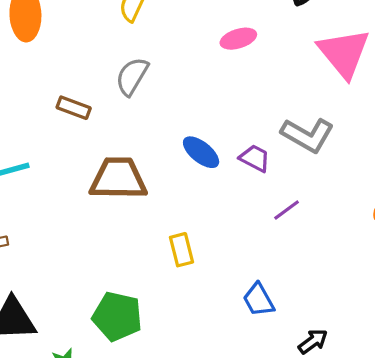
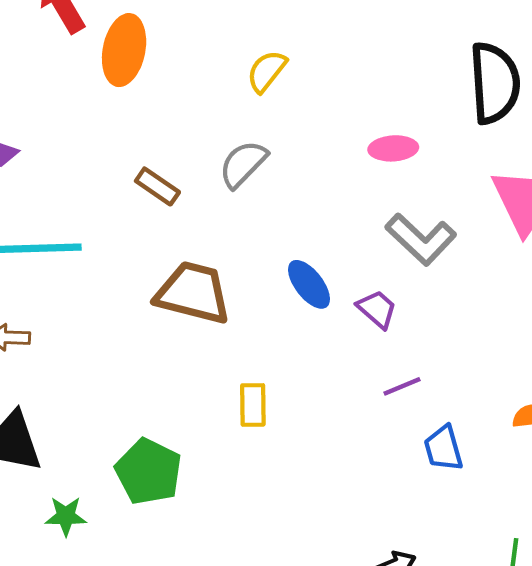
gray L-shape: (308, 135) -> (421, 239), moved
blue trapezoid: (259, 300) -> (443, 448), moved

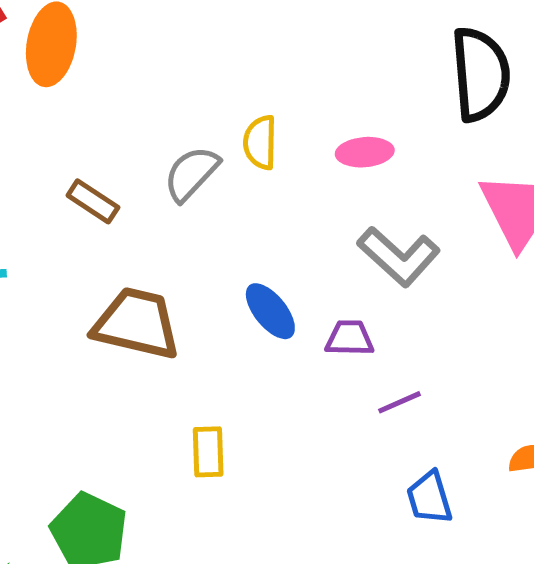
yellow semicircle: (267, 71) -> (260, 142), moved, turned -36
purple trapezoid: (377, 309) -> (350, 338), turned -39
purple line: (402, 386) -> (400, 402), moved

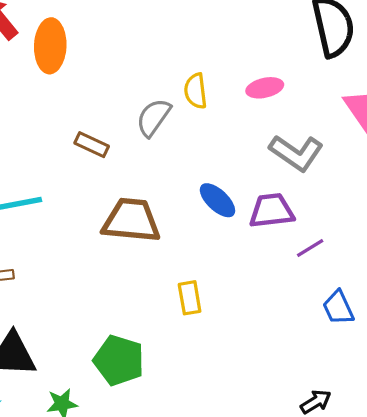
purple trapezoid: (350, 338) -> (272, 211), size x1.4

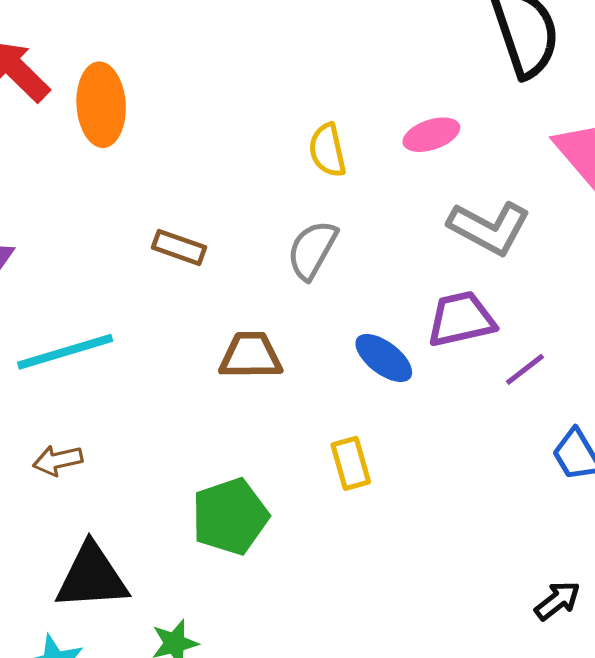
gray semicircle: (153, 117) -> (312, 250), moved
blue ellipse: (217, 200) -> (384, 358), moved
brown trapezoid: (131, 220) -> (251, 356), size x0.7
green pentagon: (119, 360) -> (230, 516), moved, turned -30

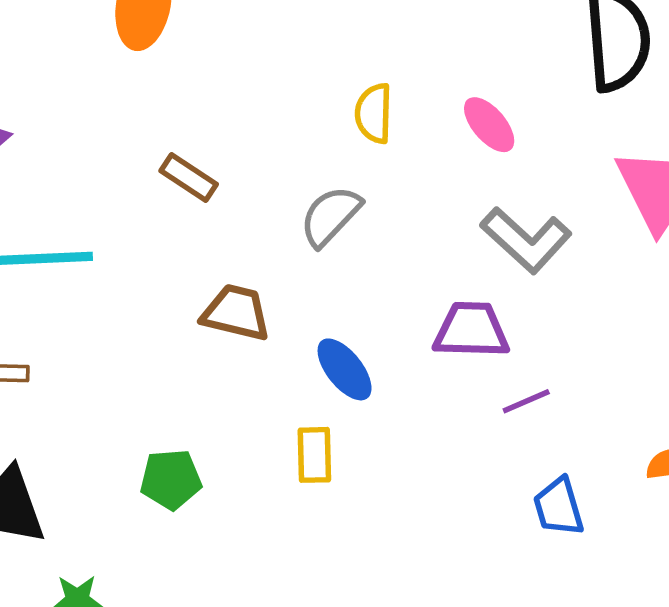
pink ellipse: (431, 135) -> (489, 125), turned 54
blue ellipse: (384, 358) -> (345, 369), moved
green pentagon: (230, 516) -> (171, 479), size x0.7

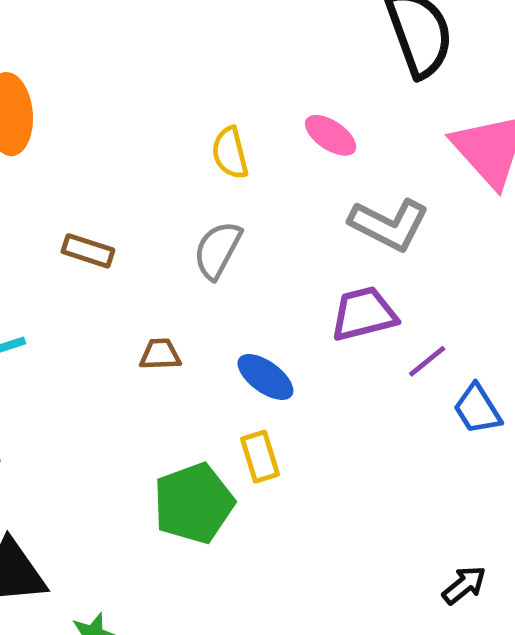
brown trapezoid: (236, 313) -> (160, 354), size x0.7
green pentagon: (171, 479) -> (194, 503), moved, size x1.5
blue trapezoid: (559, 507) -> (477, 409), moved

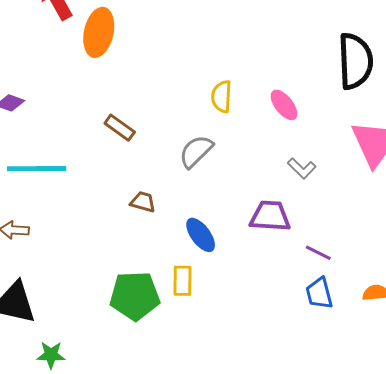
gray L-shape: (389, 225) -> (302, 168), size x0.6
purple line: (427, 361) -> (318, 253), moved, turned 48

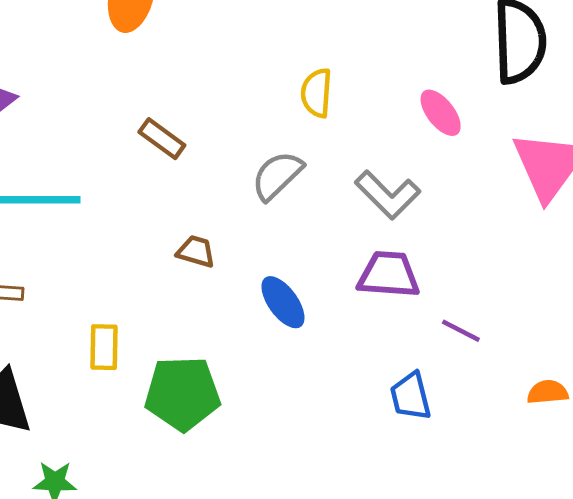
pink ellipse: (284, 105) -> (441, 113), moved
gray L-shape: (302, 168) -> (388, 195), moved, size x1.5
yellow rectangle: (183, 281) -> (104, 347), moved
blue trapezoid: (319, 293) -> (411, 396), moved

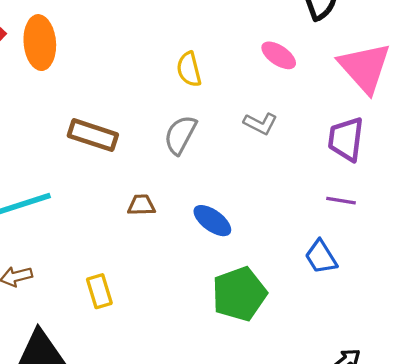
brown rectangle: (162, 139) -> (93, 135), size x1.4
gray L-shape: (388, 195) -> (260, 123), size x0.7
purple trapezoid: (389, 275) -> (346, 139), moved, turned -69
green pentagon: (182, 393) -> (239, 294), moved

